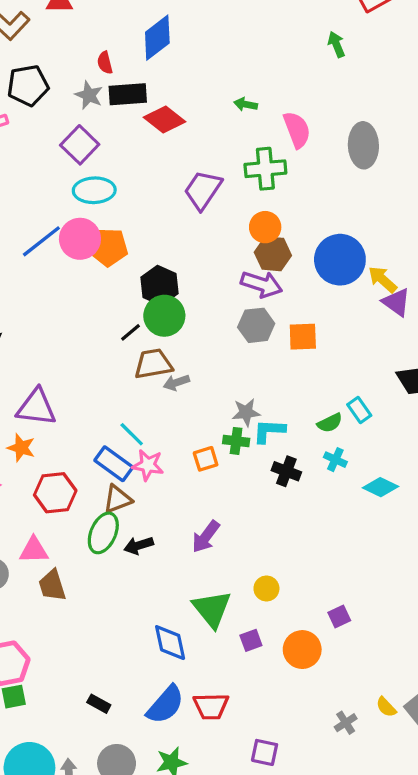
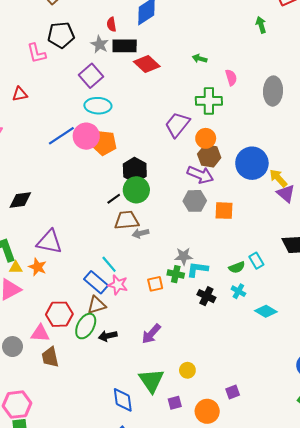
pink semicircle: (297, 130) -> (231, 78), size x0.7
purple trapezoid: (203, 190) -> (177, 125), moved
red hexagon: (55, 493) -> (59, 314), moved

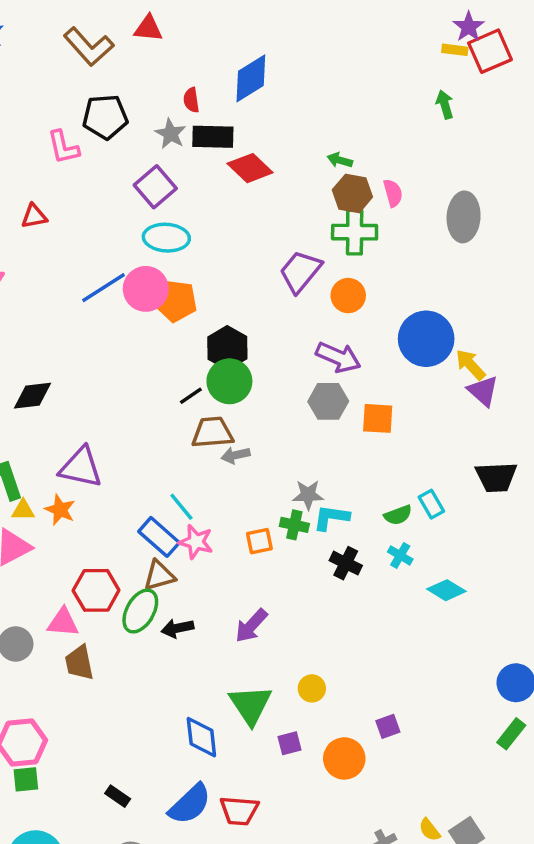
brown hexagon: (209, 156) -> (352, 193), moved

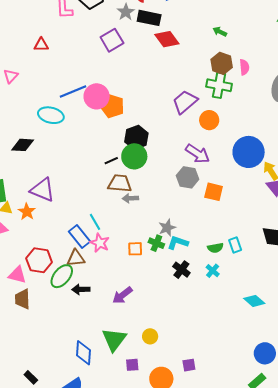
green arrow: (340, 160) -> (220, 32), moved
cyan ellipse: (166, 238) -> (51, 115), moved
gray star: (308, 495) -> (167, 228), turned -30
cyan diamond: (446, 590) -> (254, 301), moved

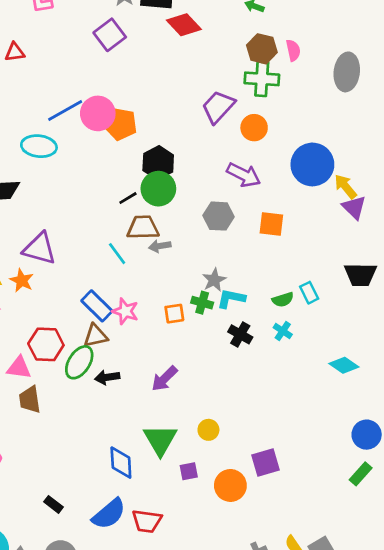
gray hexagon: (188, 177) -> (219, 216), moved
cyan line: (95, 222) -> (117, 254), moved
purple square: (189, 365) -> (266, 463), size x1.5

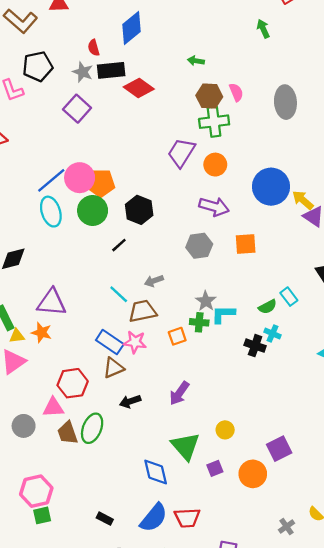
cyan ellipse: (39, 146) -> (51, 212), moved, turned 76
green circle: (158, 189) -> (93, 211), moved
brown trapezoid: (143, 227) -> (143, 311), moved
black cross: (240, 334) -> (255, 346), moved
green ellipse: (79, 362) -> (92, 428), moved

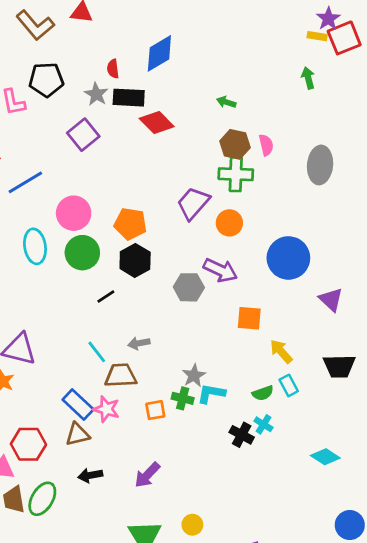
blue line: (51, 180) -> (25, 182), moved
orange pentagon: (101, 183) -> (130, 224), moved
yellow arrow: (303, 200) -> (281, 351), moved
gray hexagon: (199, 246) -> (189, 287), moved

